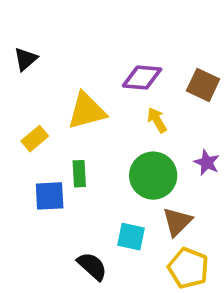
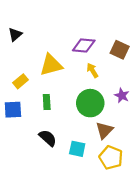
blue square: (50, 196) -> (13, 110), moved
cyan square: (131, 237) -> (77, 149), moved
black semicircle: (92, 266) -> (48, 138), moved

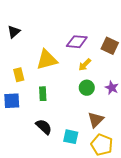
yellow arrow: (92, 70) -> (85, 65), turned -104
yellow rectangle: (21, 81) -> (19, 75), turned -64
green circle: (90, 103) -> (87, 88), moved, size x0.6

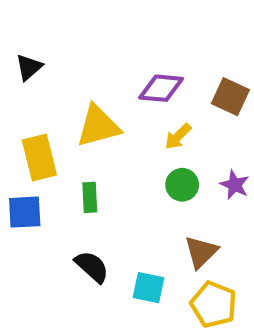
yellow rectangle: (19, 75) -> (39, 157), size x1.5

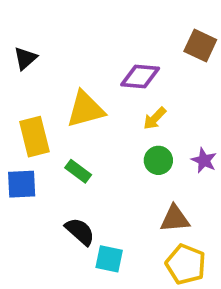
brown square: (230, 97) -> (200, 46), moved
green rectangle: (90, 197) -> (78, 171), turned -50
brown triangle: (201, 252) -> (175, 219), turned 40
cyan square: (149, 288) -> (109, 259), moved

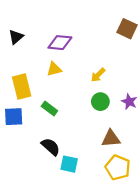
purple diamond: (140, 76) -> (60, 43), moved
yellow triangle: (85, 109) -> (54, 69), size x0.6

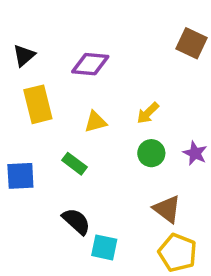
yellow triangle: (54, 69) -> (95, 122), moved
yellow rectangle: (22, 87) -> (38, 104), moved
brown triangle: (111, 139) -> (167, 209), turned 42

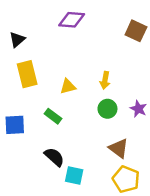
purple diamond: (90, 64) -> (72, 20), moved
yellow arrow: (148, 113) -> (105, 80), turned -35

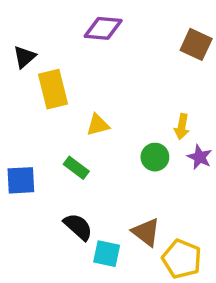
yellow rectangle: (27, 74) -> (53, 89), moved
yellow arrow: (105, 80) -> (182, 127), moved
brown triangle: (119, 148) -> (146, 232), moved

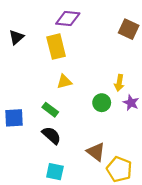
yellow rectangle: (53, 89) -> (56, 47), moved
black semicircle: (78, 227) -> (51, 135), moved
cyan square: (107, 254) -> (55, 172), moved

